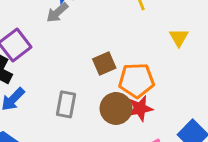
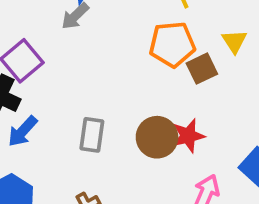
brown square: (104, 64) -> (202, 69), moved
orange pentagon: (136, 80) -> (172, 44), moved

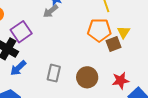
yellow triangle: (234, 41) -> (124, 32), moved
red star: (188, 136) -> (121, 81), moved

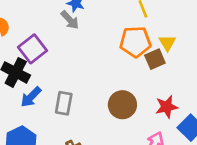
gray arrow: (51, 11) -> (70, 20), turned -91
gray rectangle: (54, 73) -> (64, 103), moved

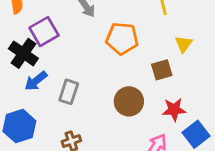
orange pentagon: (135, 42) -> (122, 38), moved
brown square: (155, 59) -> (162, 70), moved

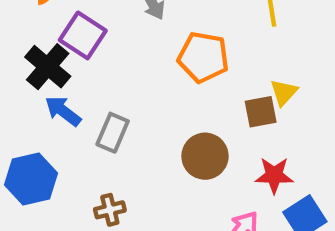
purple square: (44, 32) -> (83, 35), turned -32
yellow triangle: (184, 44) -> (284, 92), moved
blue arrow: (36, 81) -> (63, 111), turned 70

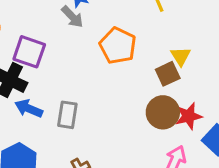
orange pentagon: (203, 57) -> (118, 46), turned 30
brown circle: (205, 156) -> (163, 112), moved

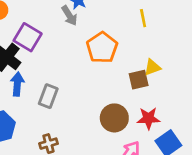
yellow triangle: (181, 56) -> (152, 67), turned 30
blue arrow: (29, 108) -> (17, 84), turned 60
brown circle: (163, 112) -> (114, 118), moved

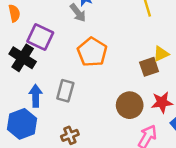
orange pentagon: (102, 48) -> (92, 52), moved
blue arrow: (17, 84) -> (36, 96), moved

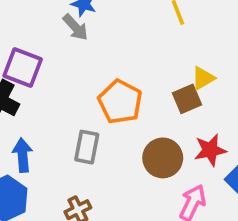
orange pentagon: (92, 52) -> (120, 102), moved
gray rectangle: (65, 91) -> (87, 147), moved

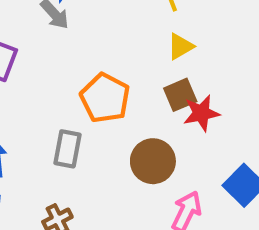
yellow triangle: (203, 78) -> (180, 47), moved
red star: (210, 150) -> (201, 113), moved

